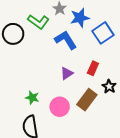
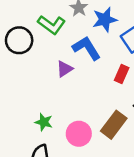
red rectangle: (93, 68) -> (122, 74), moved
purple triangle: (67, 73) -> (64, 69), moved

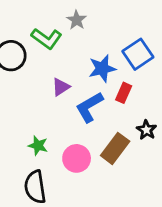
blue star: (105, 20) -> (102, 69), moved
blue L-shape: (87, 48) -> (89, 107), moved, turned -88

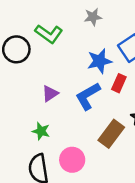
gray star: (77, 20) -> (93, 17), moved, turned 30
purple triangle: (61, 87) -> (50, 94), moved
pink circle: (77, 158) -> (72, 160), moved

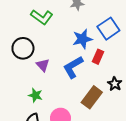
black circle: (16, 49) -> (23, 48), moved
purple triangle: (50, 94) -> (43, 65), turned -40

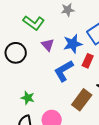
purple triangle: (43, 65) -> (48, 45), moved

